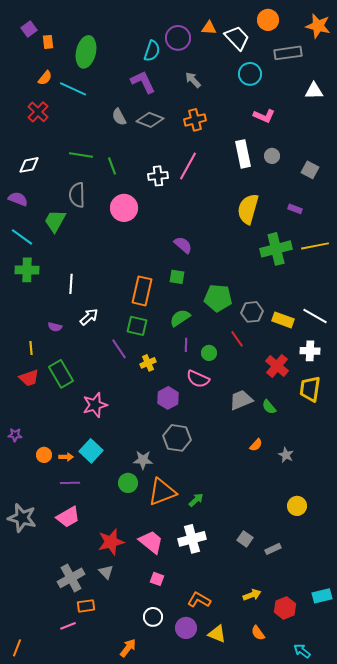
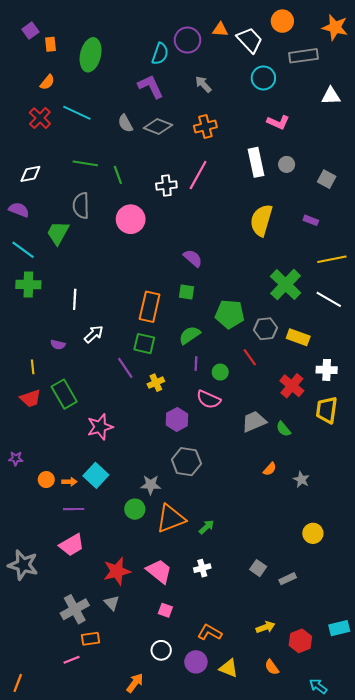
cyan line: (73, 89) -> (77, 113), moved
green cross: (276, 249) -> (286, 285), moved, turned -32
white line: (315, 316) -> (329, 299), moved
gray star: (22, 518) -> (23, 565), moved
white cross: (192, 539) -> (202, 568), size x0.6

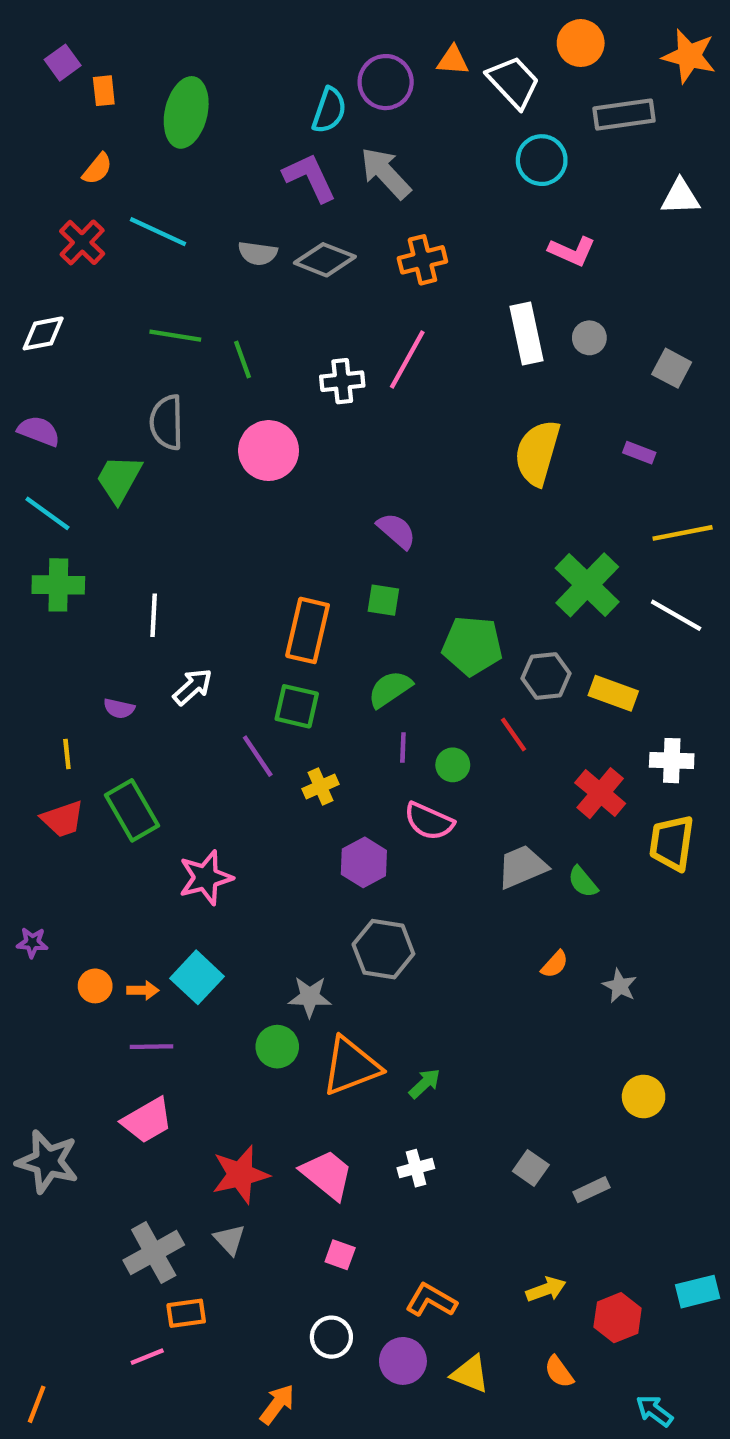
gray arrow: (203, 84) -> (386, 173), moved, size x1.5
gray semicircle: (125, 123) -> (258, 253), turned -54
white diamond: (30, 174) -> (43, 333), moved

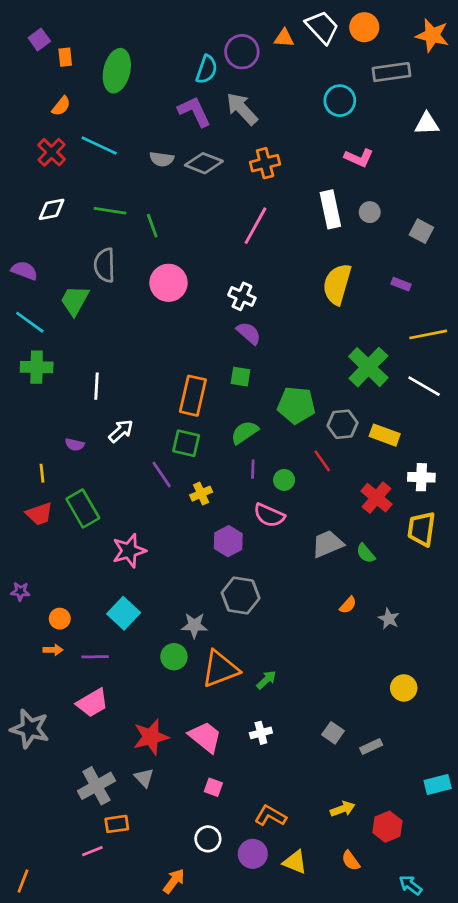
white trapezoid: (513, 82) -> (322, 27), moved
white diamond: (43, 333) -> (52, 209), moved
white cross: (342, 381) -> (242, 296), moved, turned 30
orange arrow: (143, 990) -> (53, 650), moved
cyan rectangle: (698, 1292) -> (438, 784), moved

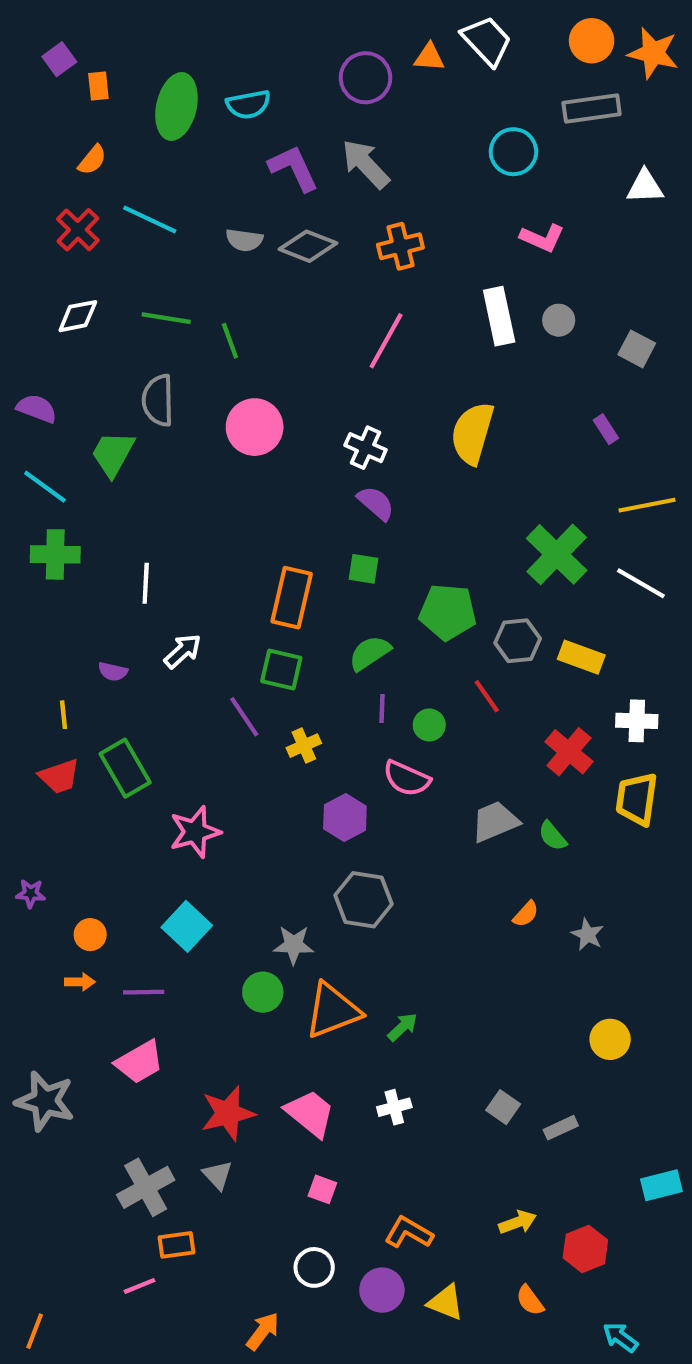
orange circle: (364, 27) -> (592, 41), moved
cyan semicircle: (207, 69) -> (248, 104), moved, turned 60
yellow semicircle: (337, 284) -> (472, 433), moved
purple rectangle: (401, 284) -> (606, 429), turned 36

